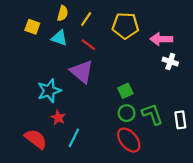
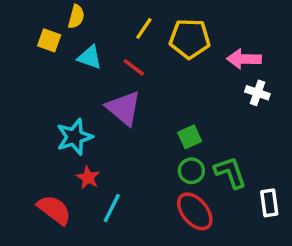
yellow semicircle: (63, 13) -> (76, 17), moved
yellow line: (86, 19) -> (144, 28), moved
white rectangle: (180, 120) -> (269, 203), moved

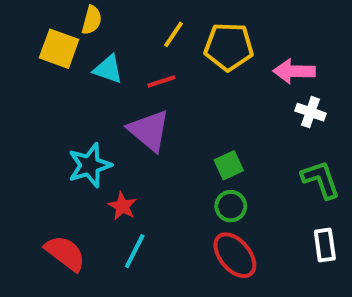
yellow square: (49, 40) -> (59, 49), size x1.4
red line: (134, 67) -> (161, 81), turned -55
green L-shape: (230, 172) -> (321, 180), moved
red star: (88, 178) -> (122, 206), moved

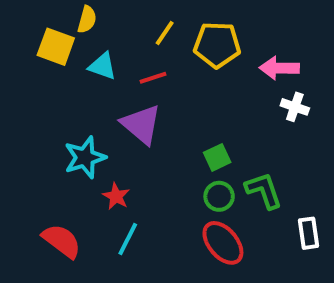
green L-shape: (321, 180) -> (264, 190), moved

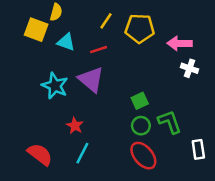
cyan star: (85, 157) -> (55, 86), moved, turned -30

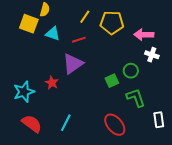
purple triangle: (91, 80) -> (73, 64), turned 45
cyan star: (55, 86) -> (24, 92), moved, turned 30
red star: (75, 126) -> (52, 83), moved
green circle: (141, 126) -> (131, 71), moved

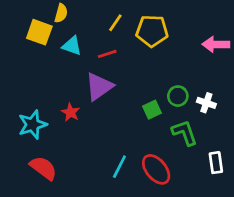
pink arrow: (144, 35) -> (216, 44), moved
white cross: (152, 55) -> (206, 103), moved
cyan line: (66, 123) -> (119, 167), moved

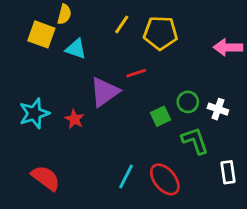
red line: (107, 54) -> (136, 73), moved
cyan star: (33, 125) -> (34, 113), moved

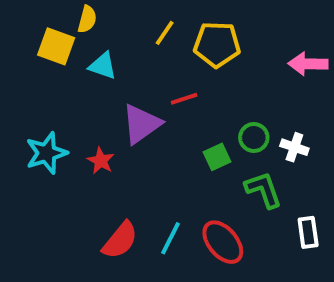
red semicircle: (46, 178) -> (120, 240), moved, turned 92

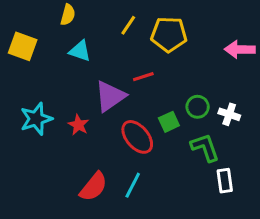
yellow square: (56, 46) -> (23, 46), moved
white rectangle: (308, 232) -> (225, 181), moved
red ellipse: (223, 242) -> (137, 137), moved

